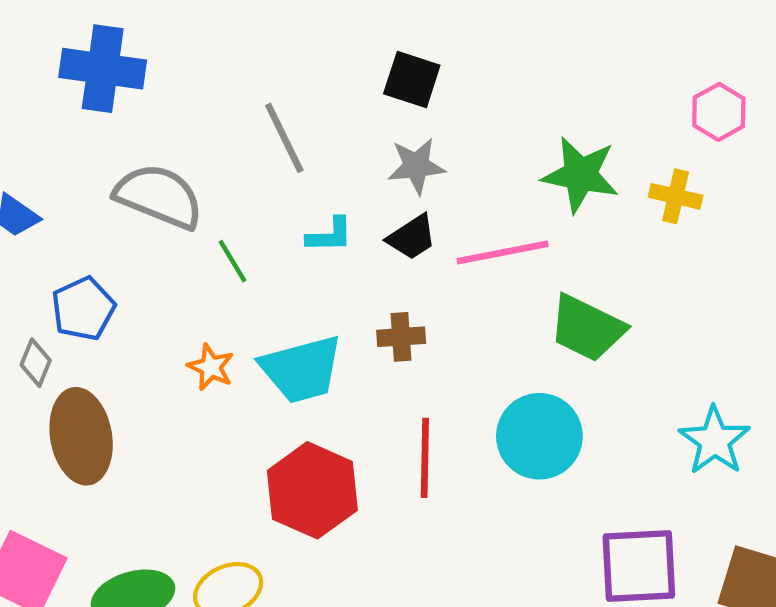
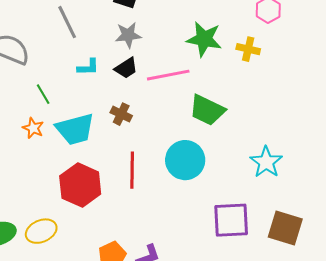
green line: (232, 261) -> (43, 94), moved
brown cross: (401, 337) -> (121, 114), turned 30

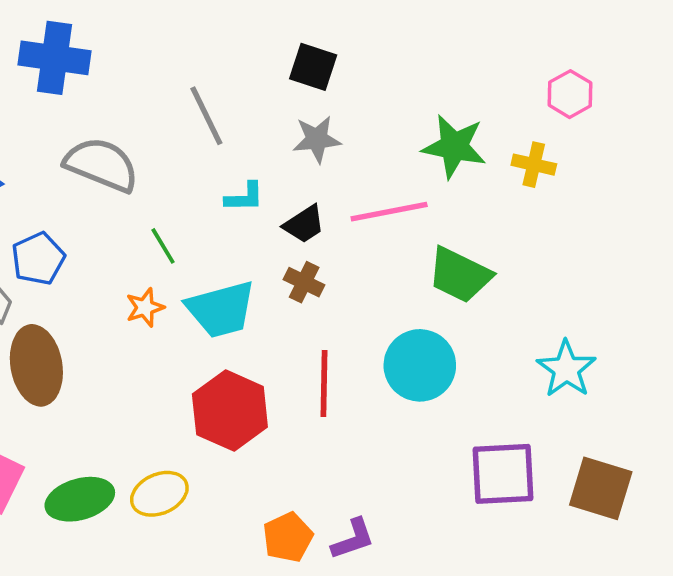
black trapezoid: (126, 68) -> (304, 224), moved
orange star: (33, 128) -> (145, 307), turned 30

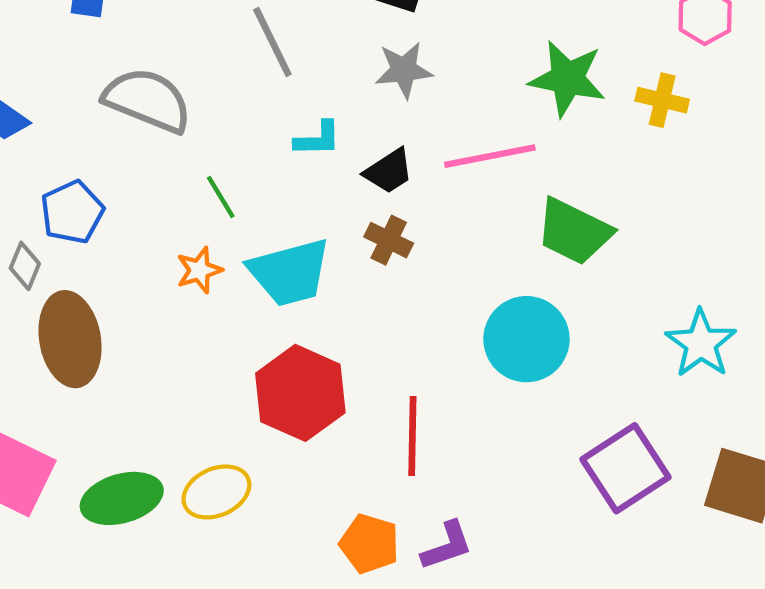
red line: (324, 383) -> (412, 436), moved
purple square: (503, 474) -> (626, 468), turned -30
orange pentagon: (288, 537) -> (369, 544), turned -30

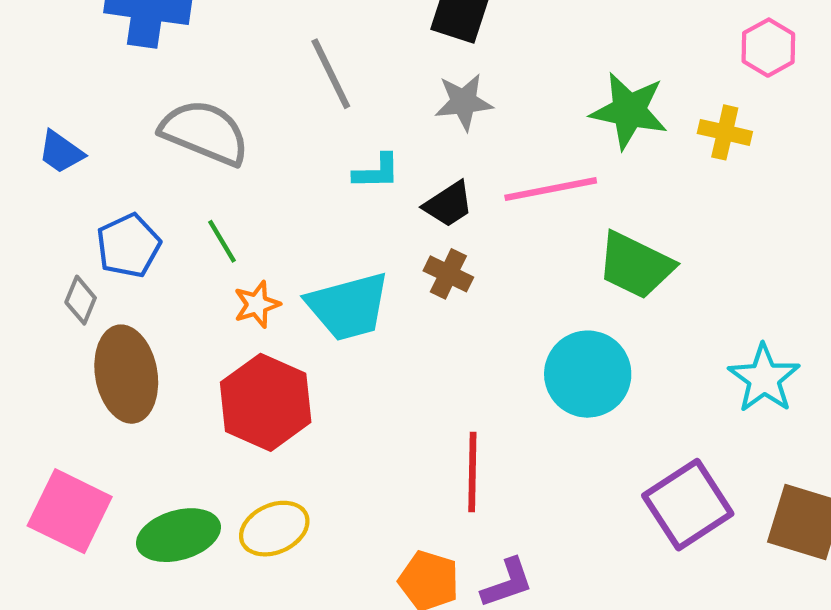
green line: (221, 197) -> (222, 241), moved
red hexagon: (300, 393) -> (266, 402), moved

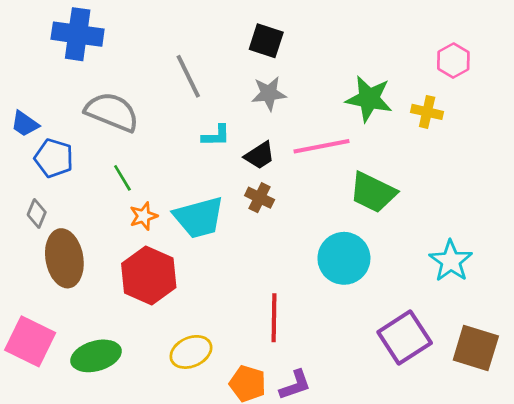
blue pentagon: (128, 246) -> (54, 158), moved, turned -30
yellow ellipse: (274, 529) -> (191, 352), moved

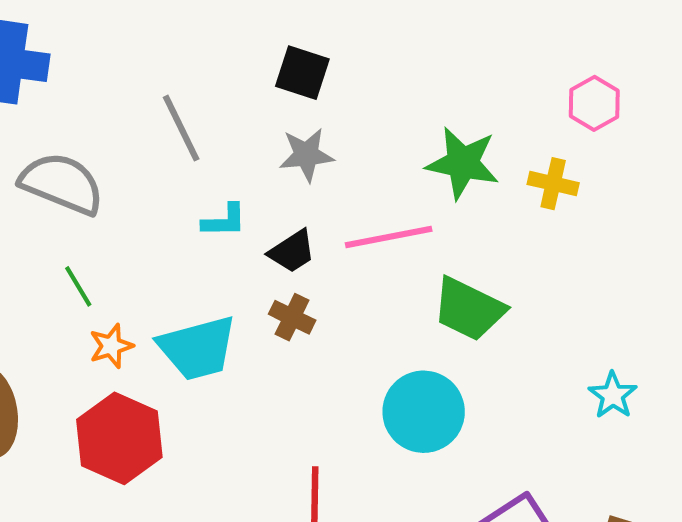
cyan star: (451, 261) -> (613, 395), moved, size x0.7

